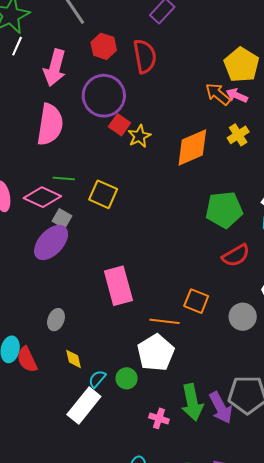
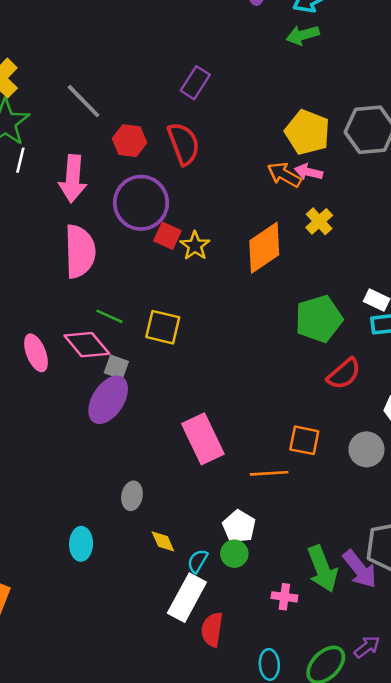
green line: (64, 179) -> (109, 316), turned 30
pink diamond: (42, 197) -> (87, 345), turned 36
white pentagon: (156, 353) -> (239, 526), moved, size x0.7
red semicircle: (27, 359) -> (212, 629), moved, turned 44

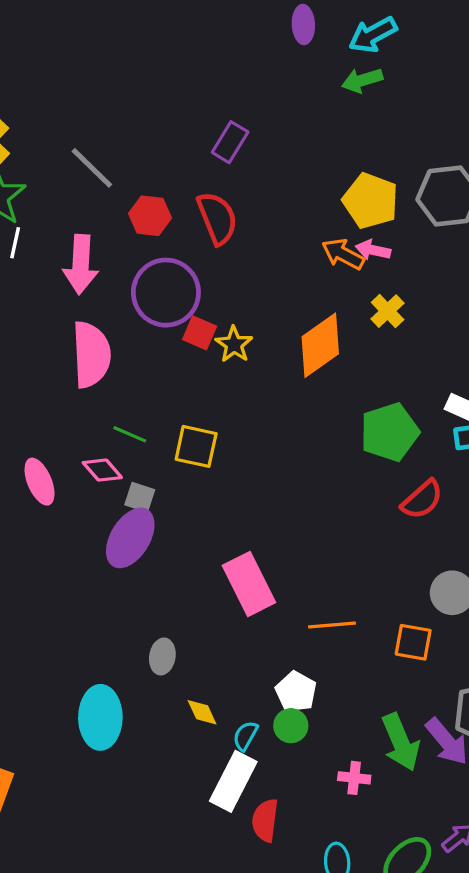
pink diamond: (87, 345) -> (102, 470), size x0.7
orange square: (304, 440) -> (413, 642), moved
cyan ellipse: (81, 544) -> (100, 717), size x1.5

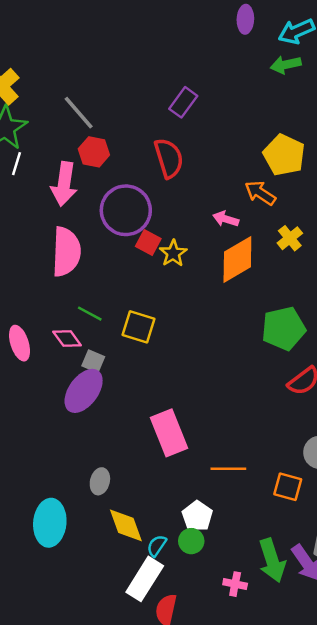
red hexagon: (150, 216) -> (94, 152), moved
pink arrow: (373, 250) -> (226, 219), moved
yellow diamond: (202, 712) -> (126, 525), size x1.6

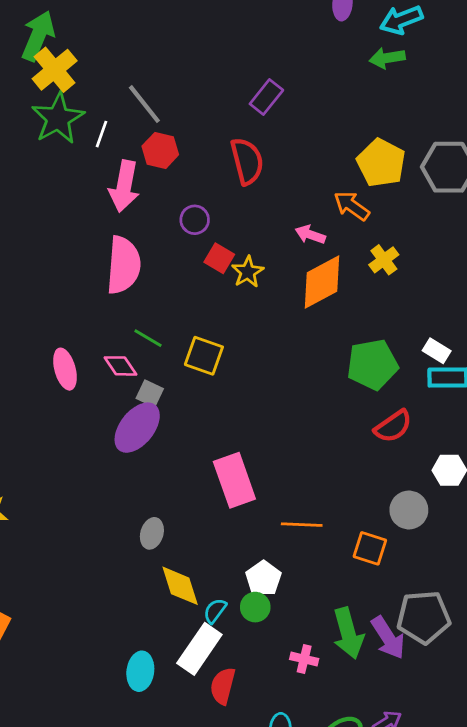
white line: (17, 164) -> (102, 134), moved
purple circle: (126, 210) -> (195, 220), size x0.5
cyan ellipse: (50, 523) -> (140, 671), moved, size x0.7

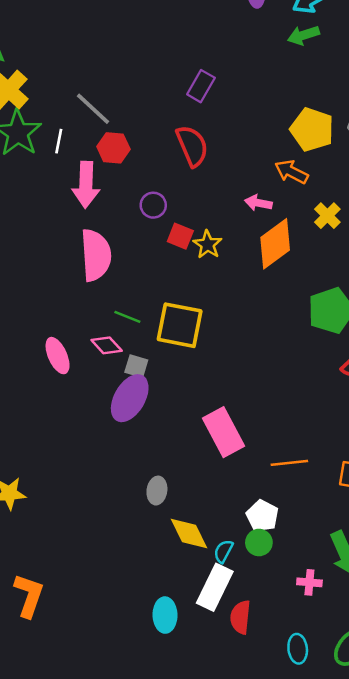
yellow square: (204, 356) -> (180, 325), size x1.4

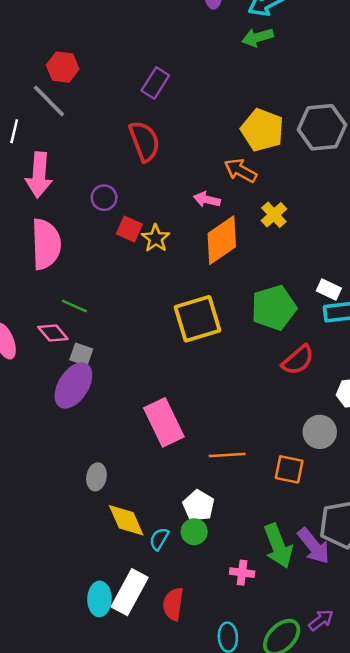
red hexagon: (113, 148) -> (63, 67), moved
yellow square: (180, 325) -> (197, 319), moved, turned -30
white rectangle: (215, 587) -> (130, 592), moved

